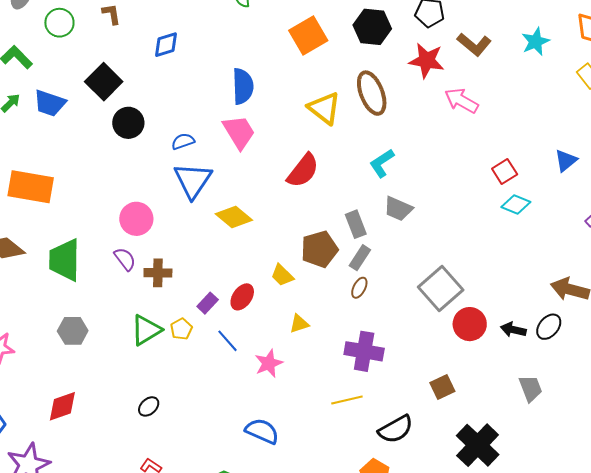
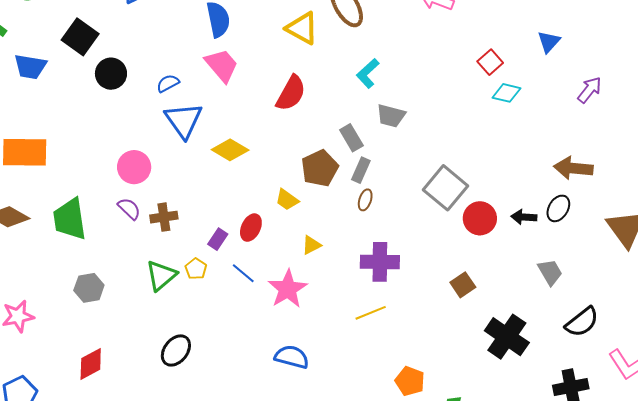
pink star: (269, 363) -> (288, 289), size x1.4
black ellipse: (149, 406) -> (176, 350), size x1.5
black semicircle: (396, 429) -> (582, 322), moved

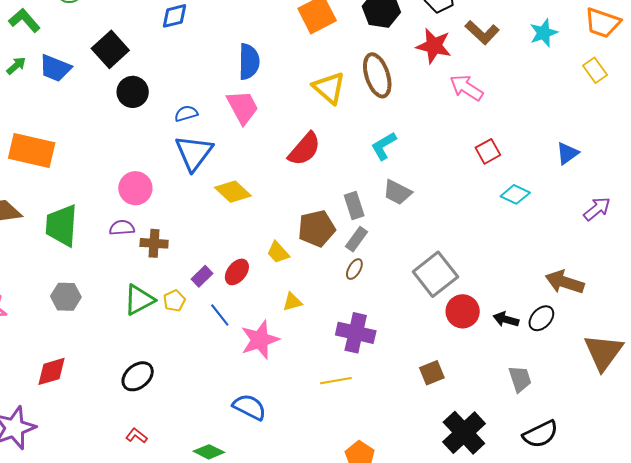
red square: (490, 62) -> (488, 151), moved
purple semicircle: (129, 209) -> (122, 228), turned -60

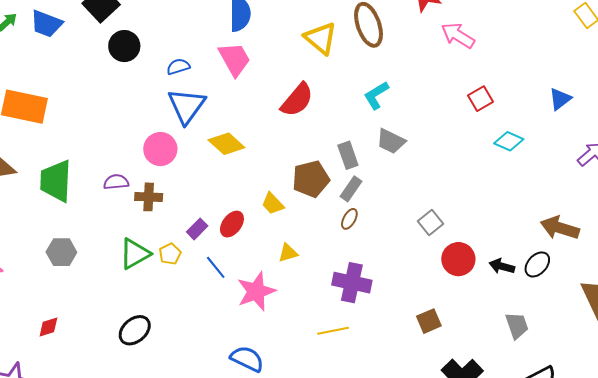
pink circle: (135, 188) -> (160, 149), moved
gray square: (435, 274) -> (431, 223), size x0.6
red diamond: (51, 371) -> (48, 327), size x0.7

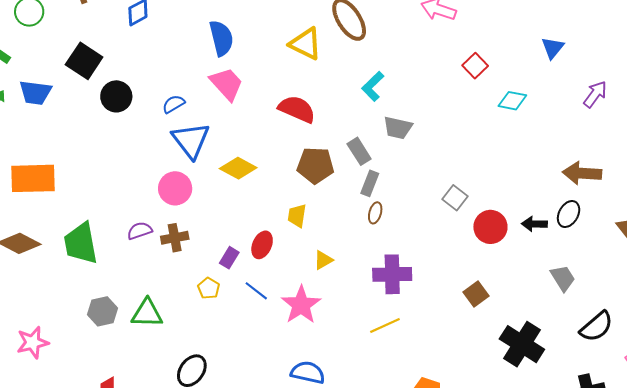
red semicircle: (297, 100) -> (297, 109), turned -93
brown pentagon: (311, 179) -> (315, 165), moved, turned 30
yellow trapezoid: (273, 204) -> (297, 216), turned 65
green triangle: (135, 254) -> (147, 313), moved, turned 44

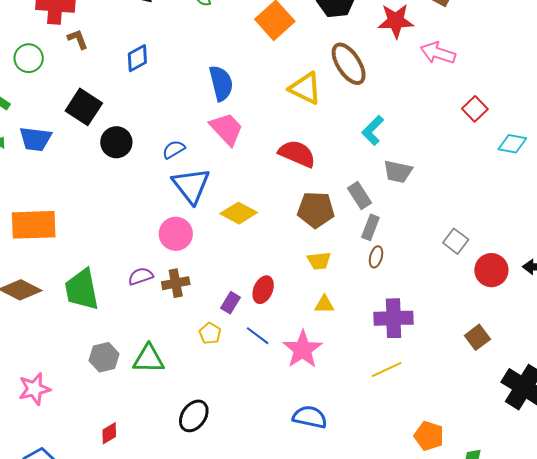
yellow trapezoid: (297, 216) -> (319, 261), moved, turned -105
yellow triangle: (323, 260) -> (324, 304), turned 30

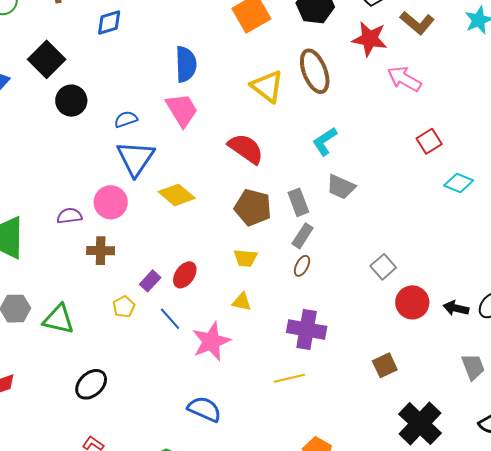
purple semicircle: (141, 276) -> (69, 216), moved

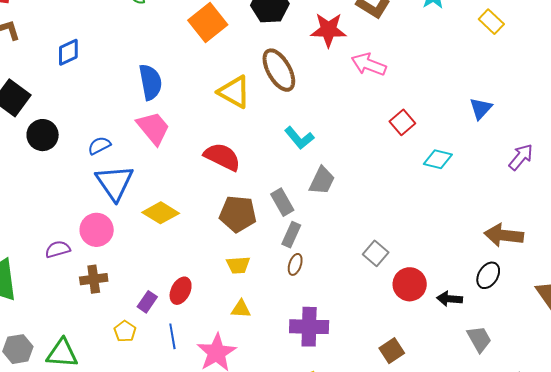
cyan L-shape: (325, 141) -> (299, 138), turned -88
gray trapezoid: (341, 187) -> (322, 181), turned -80
black arrow: (456, 308) -> (450, 299), moved
blue line: (170, 319) -> (172, 336), turned 40

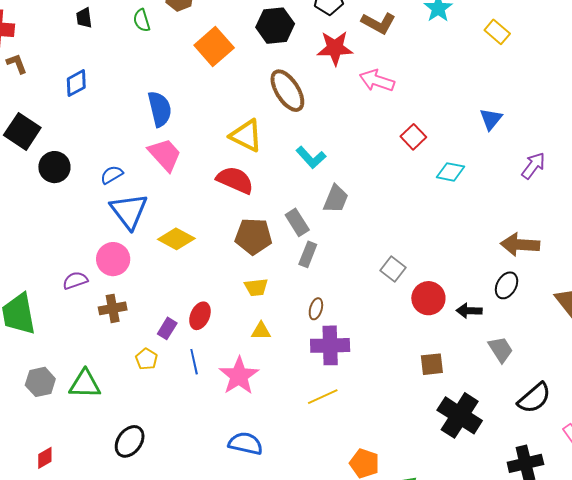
yellow triangle: (234, 92) -> (246, 135), moved
brown ellipse: (295, 264) -> (316, 309), moved
brown square: (392, 351) -> (432, 364), moved, turned 30

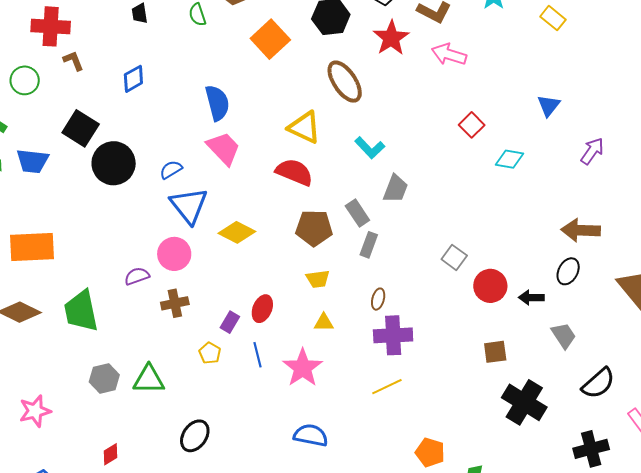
red star: (335, 48) -> (391, 38), turned -30
pink arrow: (377, 81) -> (449, 54), moved
black circle: (54, 167) -> (114, 163), size x1.4

